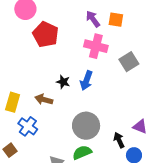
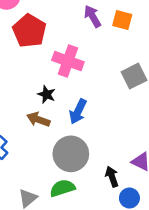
pink cross: (96, 46) -> (68, 61), moved
blue arrow: (86, 81) -> (78, 112), moved
brown arrow: (44, 99) -> (38, 119), moved

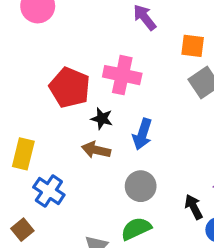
orange square: (122, 20) -> (193, 46), moved
red pentagon: (29, 31) -> (70, 88), moved
gray circle: (71, 154) -> (141, 186), size x0.7

